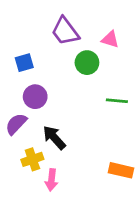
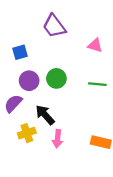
pink triangle: (110, 39) -> (95, 45), moved
green circle: (87, 63) -> (56, 78), moved
pink arrow: (52, 180) -> (58, 139), moved

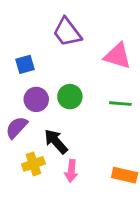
pink triangle: (95, 45) -> (118, 56), size x1.5

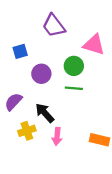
green circle: (70, 97) -> (74, 66), moved
purple circle: (36, 99) -> (41, 74), moved
green line: (120, 104) -> (74, 88), moved

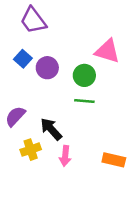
purple trapezoid: (54, 26) -> (33, 20), moved
blue square: (20, 51) -> (23, 59), turned -32
purple circle: (41, 74) -> (47, 68), moved

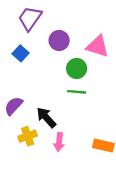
purple trapezoid: (33, 20) -> (30, 18), turned 72
purple circle: (47, 68) -> (59, 40), moved

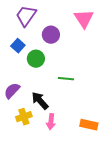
pink triangle: (98, 46) -> (84, 19), moved, turned 40
green circle: (77, 69) -> (36, 59), moved

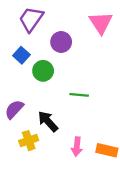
pink arrow: (51, 122) -> (77, 147), moved

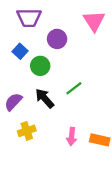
purple trapezoid: (31, 19) -> (29, 18), turned -125
green line: (79, 95) -> (74, 88), turned -42
black arrow: (48, 121) -> (45, 98), moved

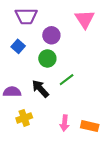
green circle: (40, 66) -> (47, 58), moved
purple semicircle: (13, 102) -> (12, 92), turned 48

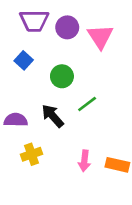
pink triangle: (85, 19) -> (100, 37), moved
purple circle: (51, 35) -> (67, 27), moved

